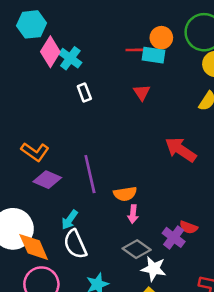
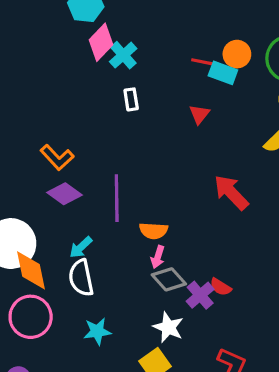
gray diamond: (137, 249) -> (169, 279), moved

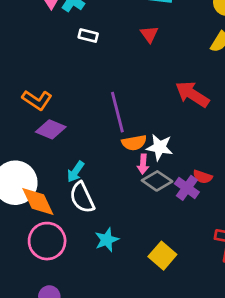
white rectangle: (131, 99) -> (88, 36), turned -54
purple line: (117, 198) -> (117, 112), moved
white star: (168, 327) -> (160, 147), moved

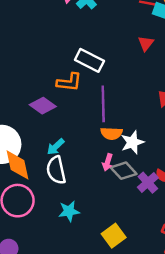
white rectangle: (88, 36) -> (89, 60), moved, size x1.6
orange L-shape: (37, 100) -> (69, 82), moved, turned -40
white star: (160, 147) -> (132, 142), turned 30
pink arrow: (143, 164) -> (108, 162), moved

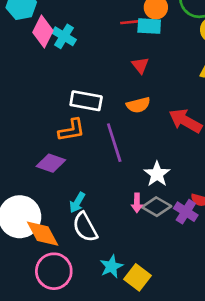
orange semicircle: (111, 133) -> (138, 105), moved
yellow square: (114, 236) -> (137, 277), moved

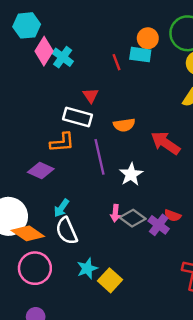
red line: (130, 22) -> (116, 62), moved, turned 70
red triangle: (140, 65) -> (91, 95), moved
white star: (157, 174) -> (131, 174), moved
orange diamond: (43, 234) -> (28, 233), turned -32

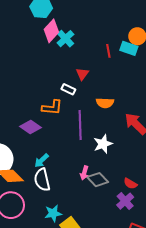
white rectangle: (77, 117) -> (68, 89), size x0.6
purple cross: (159, 225) -> (125, 201), moved

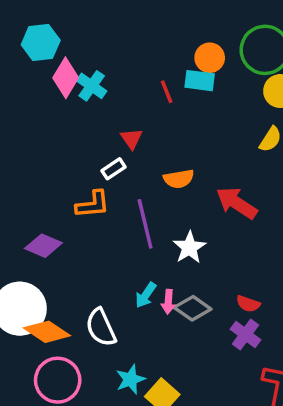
white rectangle: (68, 89) -> (114, 169), turned -48
purple diamond: (30, 127) -> (43, 246), moved
cyan arrow: (41, 161) -> (146, 295), moved

